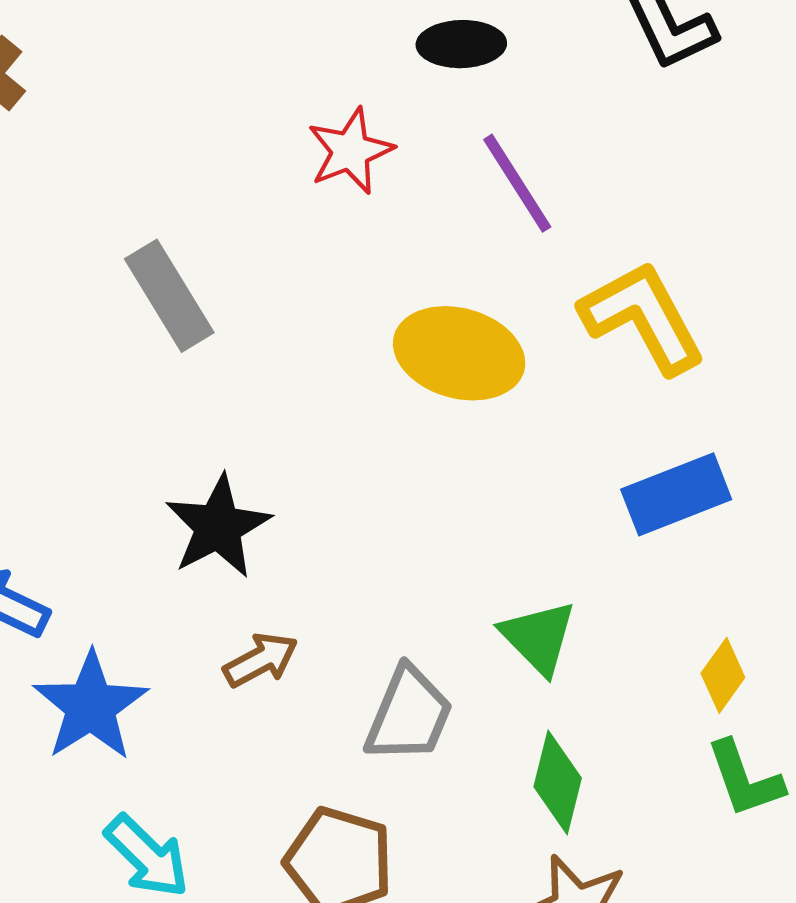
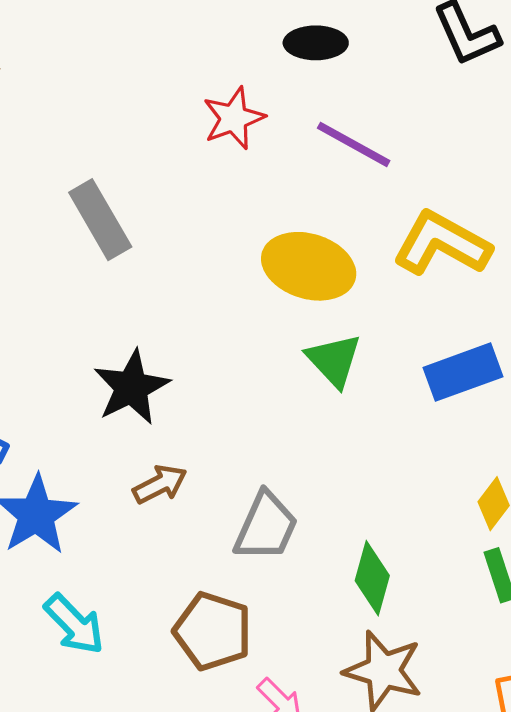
purple line: (517, 183) -> (354, 144), turned -30
yellow L-shape: (643, 317) -> (442, 244), turned -34
green triangle: (538, 637) -> (334, 360), moved

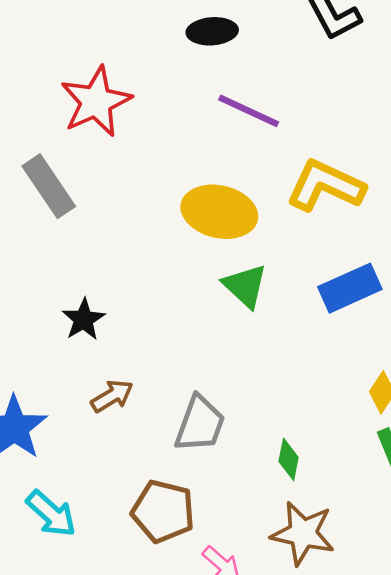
red star: (234, 118) -> (96, 102), moved, size x1.4
black star: (131, 387) -> (84, 320), size x0.7
green diamond: (372, 578) -> (289, 459), size x0.7

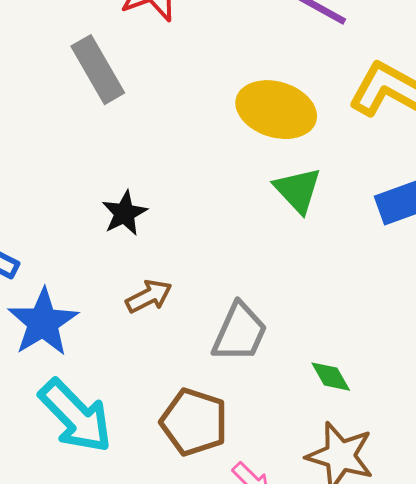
green diamond: (289, 459) -> (331, 377), turned -45
cyan arrow: (51, 514) -> (76, 416), size x1.4

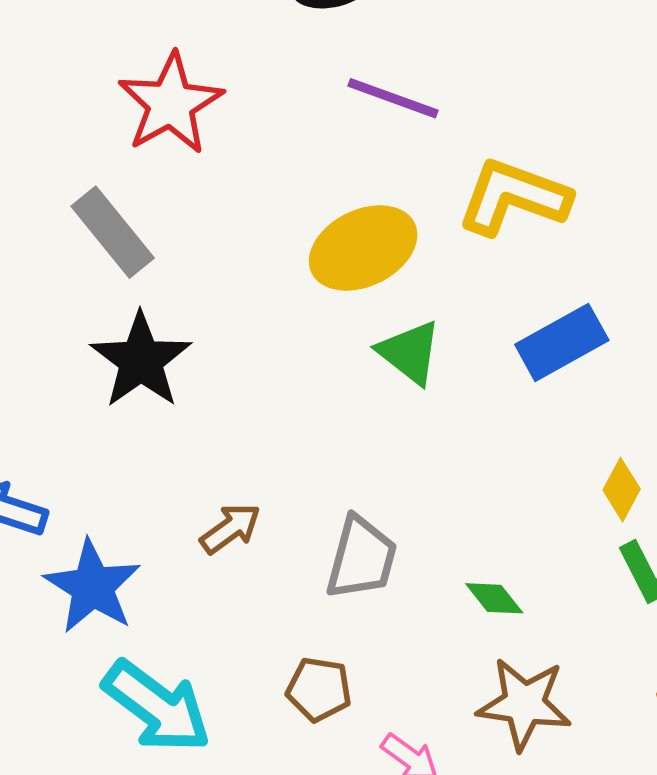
yellow ellipse: (276, 110) -> (363, 248), turned -34
black star: (124, 213) -> (141, 360), moved, size x1.6
brown pentagon: (194, 422) -> (319, 689), size x0.7

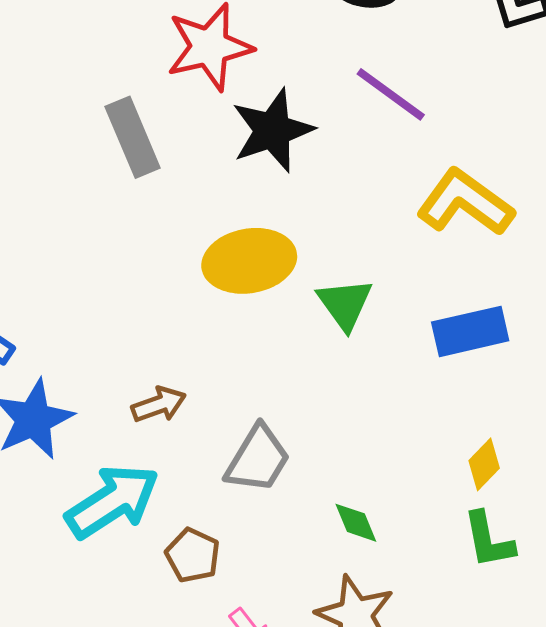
yellow ellipse: (363, 248) -> (249, 261), moved
black star: (141, 360) -> (273, 130), moved
cyan arrow: (157, 707) -> (112, 501), moved, turned -86

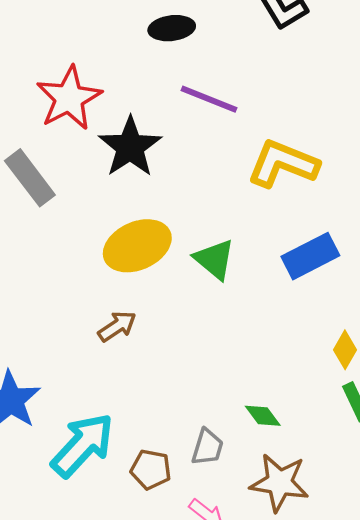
brown arrow: (159, 405) -> (117, 326), moved
gray trapezoid: (258, 459) -> (207, 447), moved, size x0.7

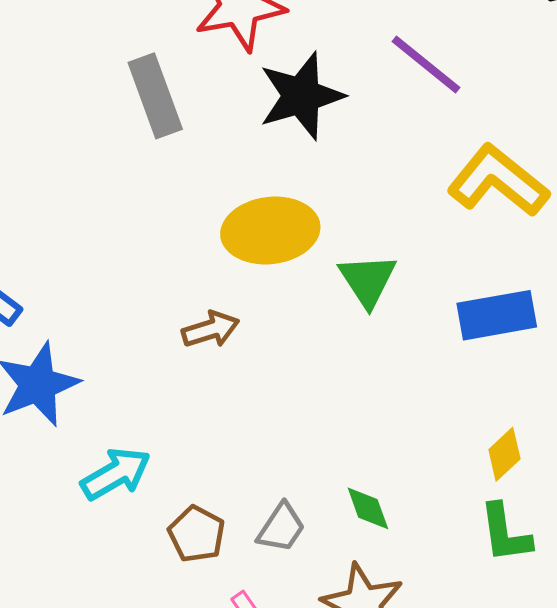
cyan arrow: (83, 445) -> (116, 474), size x0.7

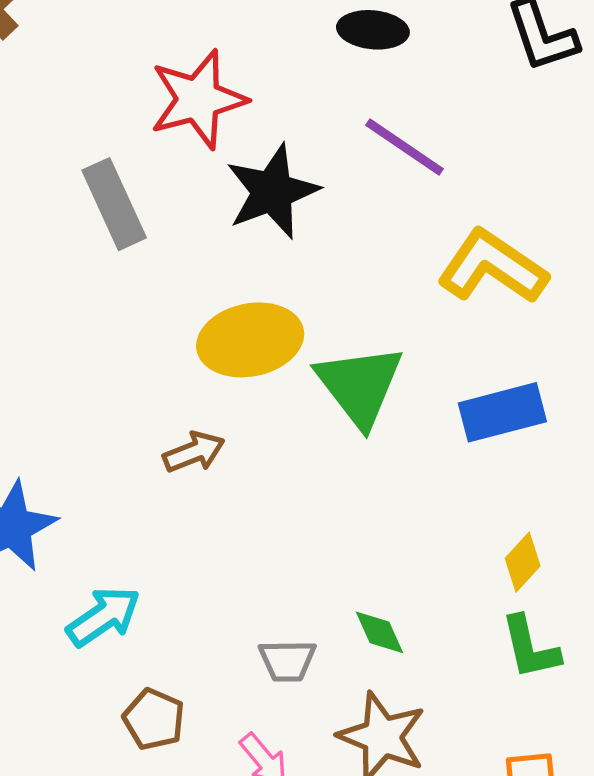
green triangle: (368, 280) -> (360, 385), size x1.4
gray trapezoid: (281, 528) -> (287, 661), turned 60
brown pentagon: (197, 534) -> (154, 719), moved

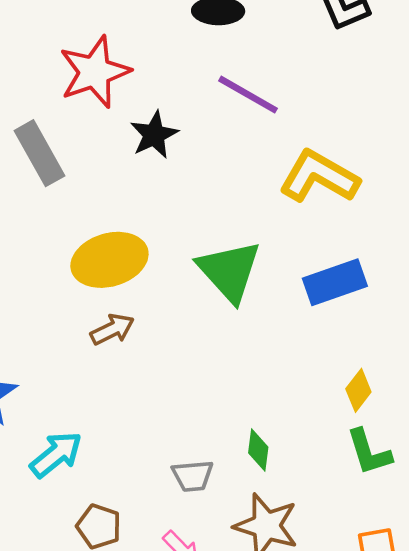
black star: (272, 192) -> (154, 135), size x0.7
yellow ellipse: (250, 340) -> (109, 260), moved
green diamond: (380, 632) -> (258, 450), turned 36

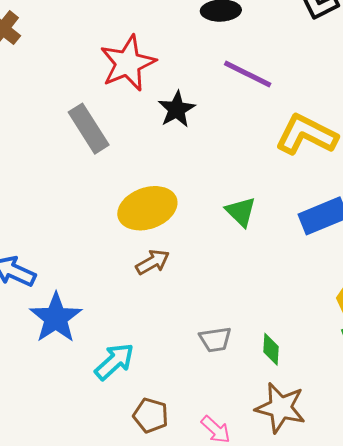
green triangle: (229, 271) -> (241, 212), size x0.6
gray trapezoid: (193, 476) -> (215, 339), moved

